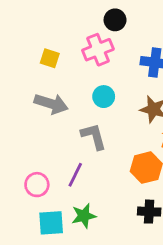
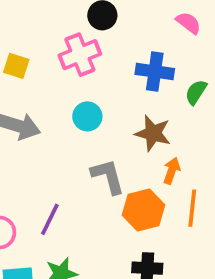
gray L-shape: (94, 136) -> (108, 176), moved

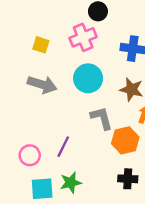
cyan circle: (87, 116) -> (88, 78), size x1.5

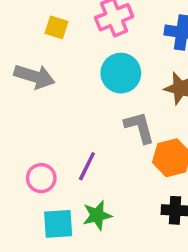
gray arrow: (42, 85) -> (34, 76), moved

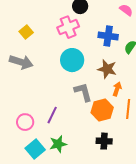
yellow square: (56, 27) -> (26, 32), moved, turned 32
cyan square: (58, 224) -> (35, 149), turned -36

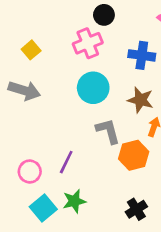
black cross: (104, 141) -> (136, 209), moved, turned -35

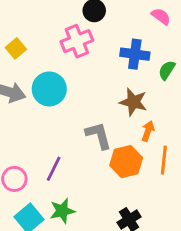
cyan circle: (93, 88) -> (49, 89), moved

